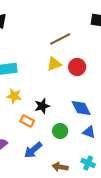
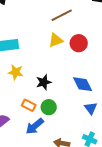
orange rectangle: (27, 121) -> (29, 105), moved
green circle: (60, 131) -> (49, 107), moved
blue triangle: (89, 132) -> (91, 108), turned 32

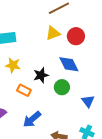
blue diamond: (83, 84) -> (69, 64), moved
orange rectangle: (29, 105) -> (24, 90), moved
green circle: (49, 107) -> (62, 87), moved

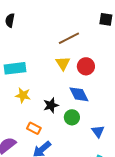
yellow triangle: (53, 33) -> (63, 63), turned -42
orange rectangle: (24, 90) -> (34, 128), moved

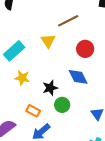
yellow triangle: (63, 63) -> (48, 41), moved
cyan rectangle: (15, 68) -> (14, 51), turned -35
green circle: (72, 117) -> (62, 105), moved

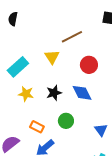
black star: (50, 88) -> (54, 93), moved

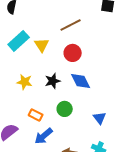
yellow triangle: (52, 57) -> (42, 45), moved
red circle: (89, 65) -> (73, 53), moved
cyan rectangle: (18, 67) -> (19, 41), moved

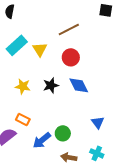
green circle: (65, 109) -> (63, 133), moved
orange rectangle: (36, 115) -> (23, 119), moved

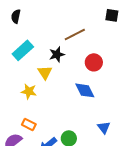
yellow triangle: (40, 49) -> (45, 72), moved
red circle: (71, 57) -> (94, 62), moved
black star: (51, 85) -> (57, 54), moved

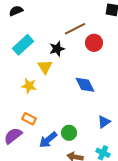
black semicircle: (16, 16) -> (16, 11), turned 56
red circle: (94, 62) -> (94, 43), moved
blue triangle: (104, 127) -> (104, 122), turned 32

